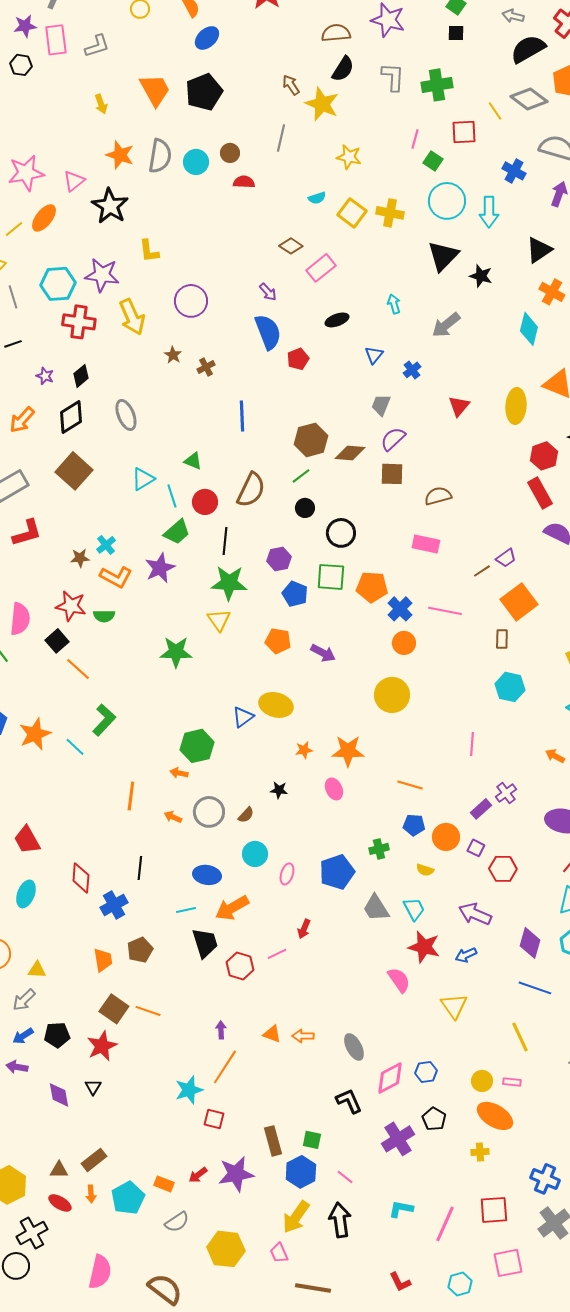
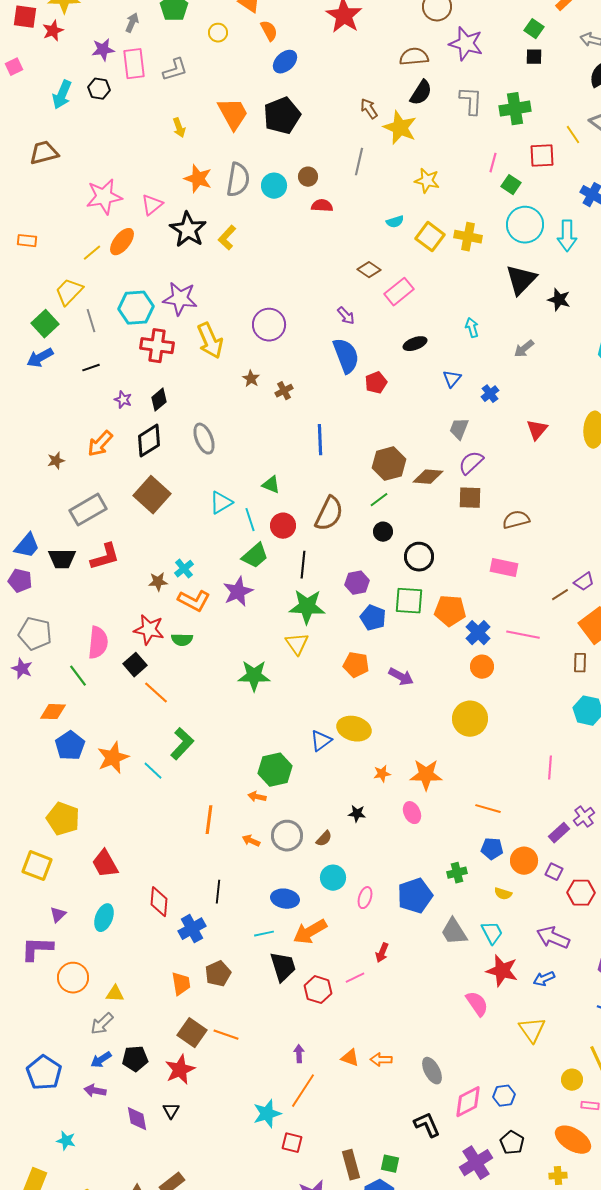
yellow L-shape: (149, 251) -> (227, 238), moved, turned 50
gray arrow: (446, 325) -> (524, 349), size x0.7
yellow circle: (482, 1081) -> (572, 1080), moved

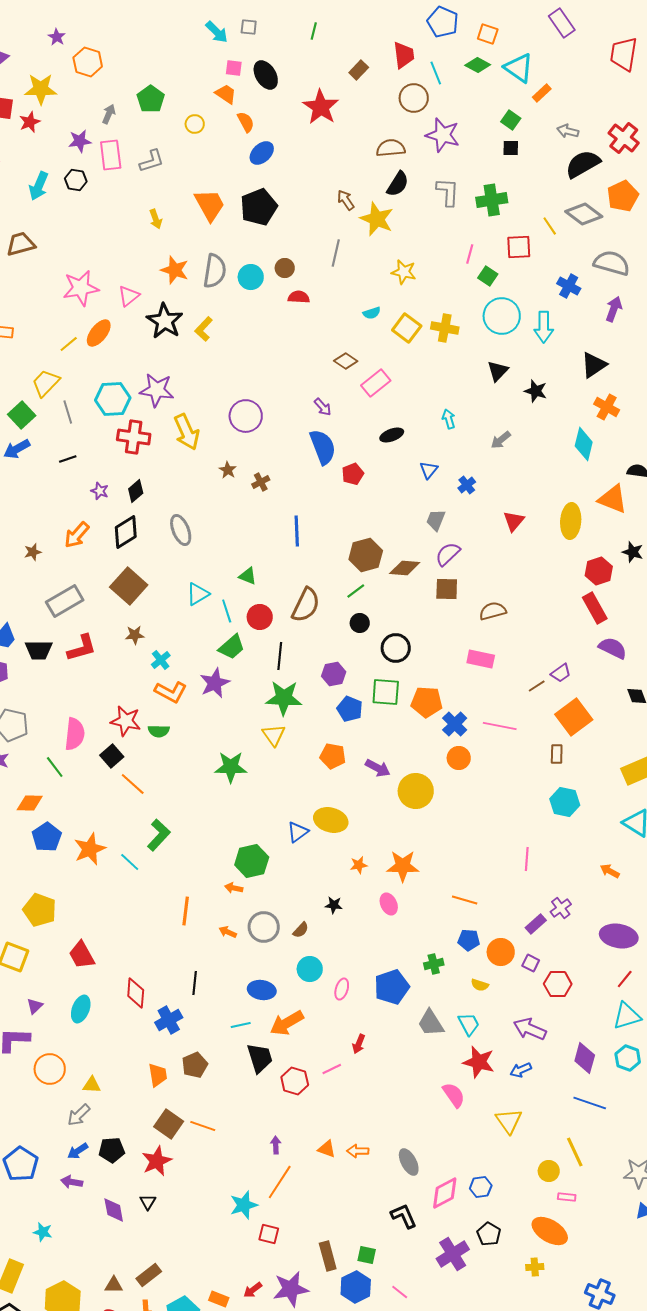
black triangle: (521, 280) -> (498, 371), size x0.7
brown star: (158, 582) -> (135, 635), moved
yellow circle: (470, 719) -> (416, 791), moved

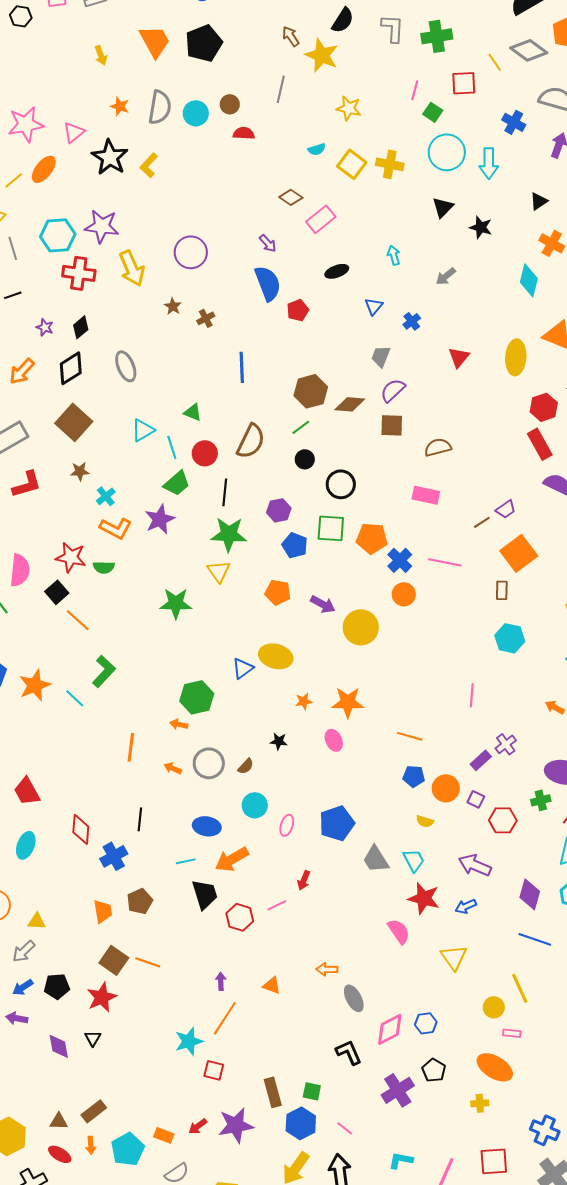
orange star: (175, 270) -> (120, 106), size x0.7
black triangle: (594, 365) -> (539, 201), size x0.7
green cross: (434, 964) -> (541, 800), moved
orange arrow: (358, 1151) -> (327, 969), moved

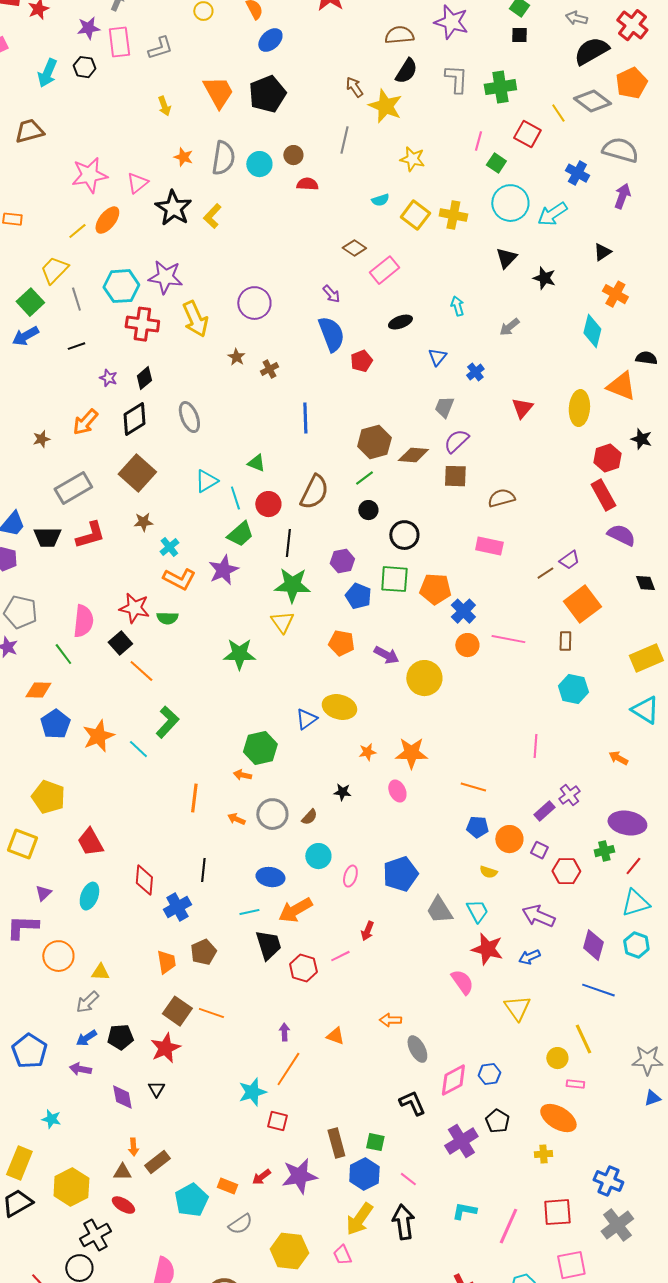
red square: (464, 83) -> (527, 134), turned 32
cyan arrow: (489, 163) -> (552, 214), turned 56
pink line: (445, 562) -> (508, 639), moved
orange arrow: (91, 1145) -> (133, 1147), moved

